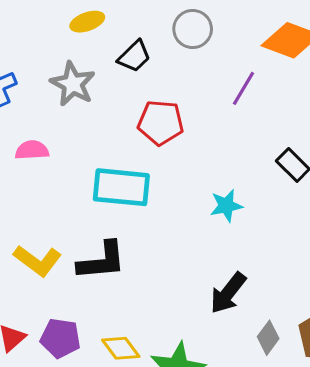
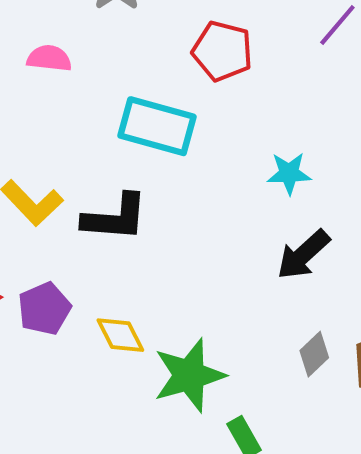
black arrow: (228, 293) -> (303, 255), moved
purple pentagon: (60, 338) -> (44, 309), turned 30

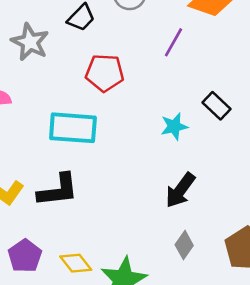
cyan star: (289, 173) -> (174, 126), moved
gray diamond: (314, 354) -> (184, 245), moved

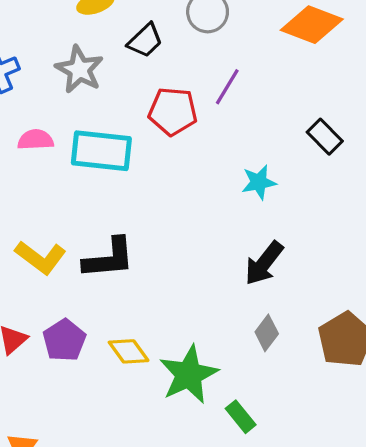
purple line: (174, 42) -> (227, 87), moved
black rectangle: (216, 106) -> (325, 137), moved
cyan rectangle: (73, 128) -> (101, 151), moved

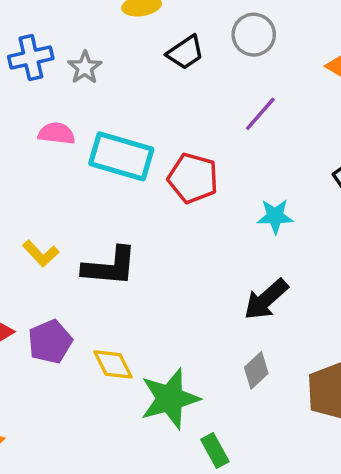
gray star: (79, 69) -> (85, 67), moved, size x0.7
red pentagon: (173, 111) -> (193, 178), moved
yellow L-shape: (41, 257) -> (41, 254), size x0.7

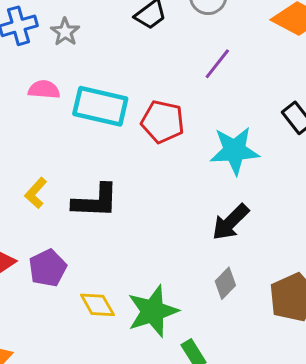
cyan star: (275, 216) -> (235, 151), size x1.6
yellow L-shape: (41, 254) -> (36, 193), turned 88
yellow diamond: (113, 364) -> (97, 305), moved

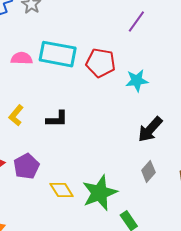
pink semicircle: (44, 90) -> (22, 58), moved
cyan star: (235, 151) -> (137, 81), moved, size x0.7
black L-shape: (95, 201) -> (57, 119), size x0.7

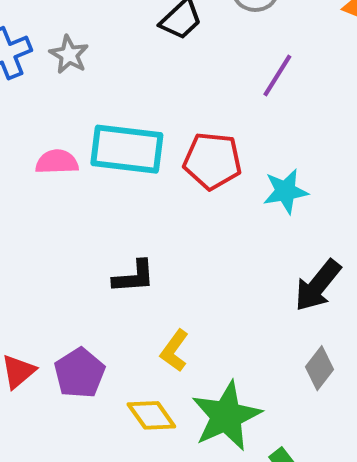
yellow L-shape: (16, 115) -> (174, 351), moved

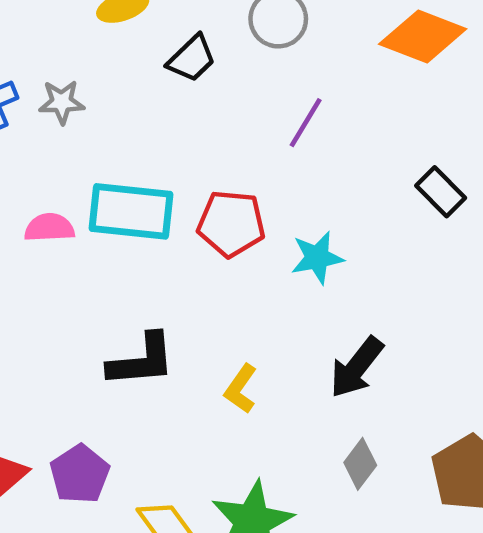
gray star: (69, 55) -> (62, 102), turned -30
black L-shape: (134, 277) -> (141, 360), size x1.4
yellow L-shape: (174, 351) -> (241, 389), moved

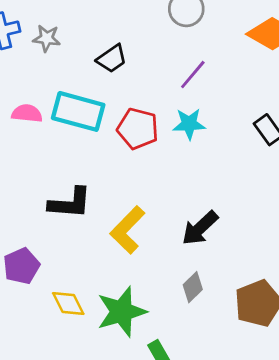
black trapezoid: (192, 59) -> (112, 59), moved
cyan star: (317, 258) -> (189, 124), moved
yellow L-shape: (241, 389) -> (128, 230), size x1.6

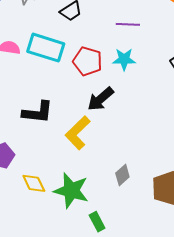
purple line: (193, 75) -> (128, 24), turned 50
black arrow: (200, 228) -> (101, 99), moved
green star: (122, 312) -> (71, 191), turned 30

